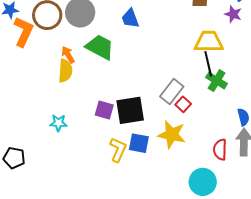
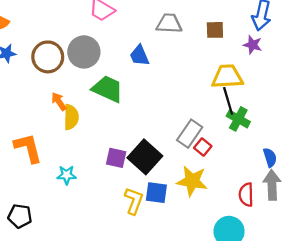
orange L-shape: (24, 32) -> (28, 148), moved, turned -36
orange arrow: (68, 55) -> (59, 101), moved
black square: (130, 110) -> (145, 157), turned -36

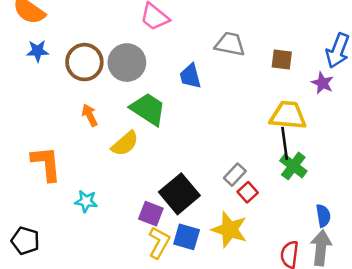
yellow semicircle: (71, 117) -> (125, 144), moved, turned 40
gray rectangle: (190, 134) -> (235, 175), size x0.7
purple square: (116, 158) -> (151, 214), moved

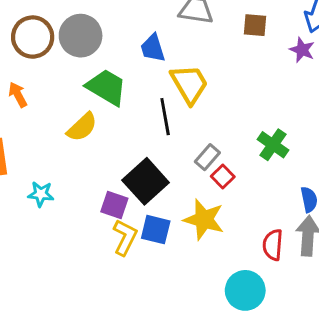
orange arrow: (90, 115) -> (18, 95), moved
yellow trapezoid: (288, 115) -> (189, 84), moved, turned 57
black line: (285, 143) -> (165, 117), moved

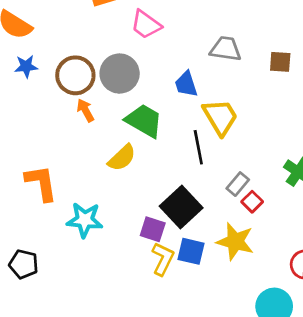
orange arrow: (18, 95) -> (85, 110), moved
cyan star: (41, 194) -> (85, 220), size x1.5

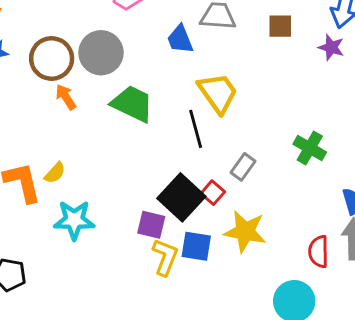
blue trapezoid: (186, 84) -> (180, 39), moved
yellow semicircle: (122, 158) -> (55, 173), moved, size x0.7
red square: (252, 202) -> (213, 193), moved

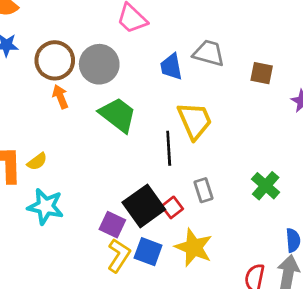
gray rectangle: (243, 167) -> (203, 190), turned -65

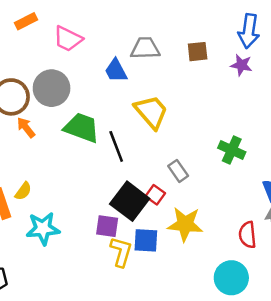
black line: (169, 148) -> (116, 146), moved

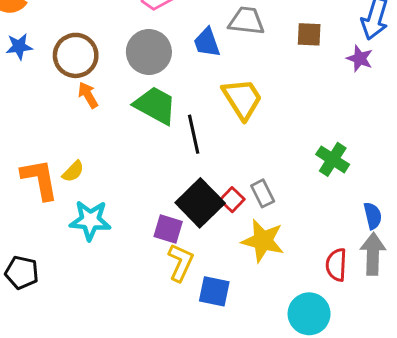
gray circle: (52, 88) -> (149, 52), moved
gray rectangle: (178, 171) -> (263, 193), moved
blue square: (146, 240) -> (214, 291), moved

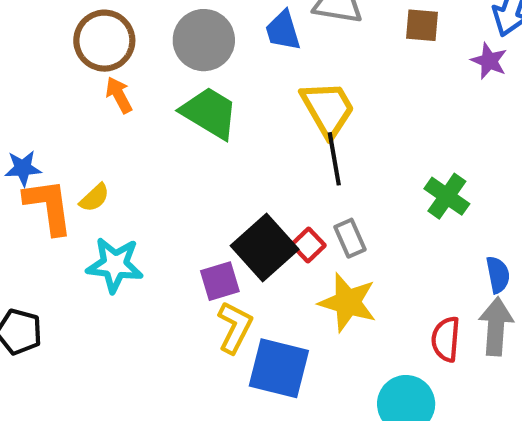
blue star: (19, 47) -> (23, 168), moved
black line: (194, 134) -> (334, 159), moved
purple square: (168, 229) -> (220, 281), turned -36
blue square: (214, 291) -> (279, 368), size x1.4

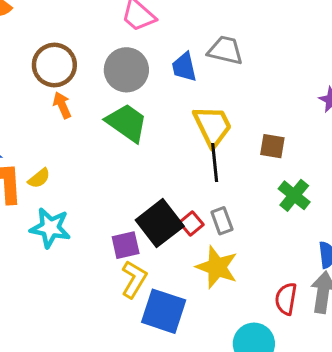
brown square: (422, 25) -> (272, 146), moved

